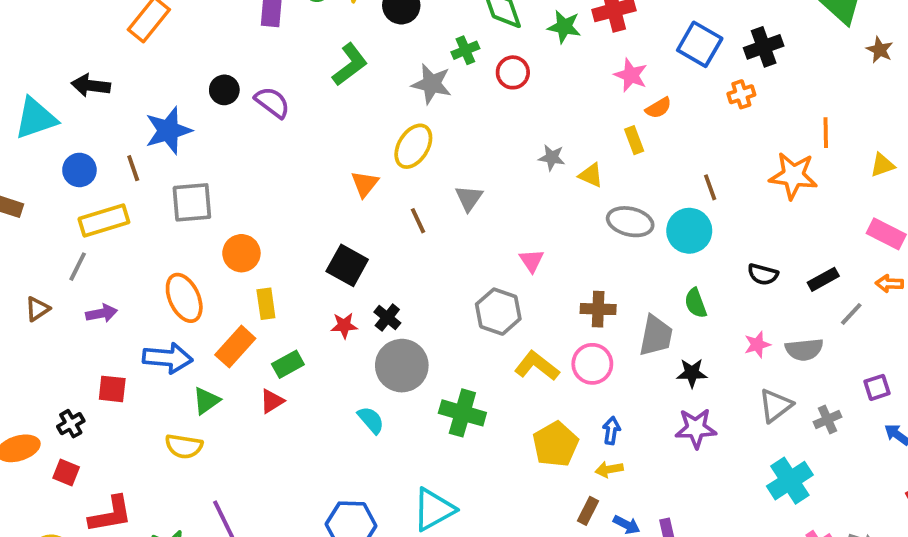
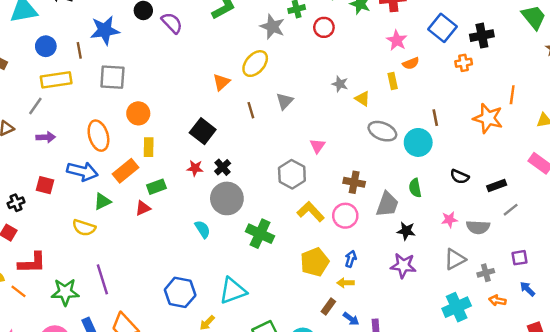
orange arrow: (889, 284) -> (497, 300), moved

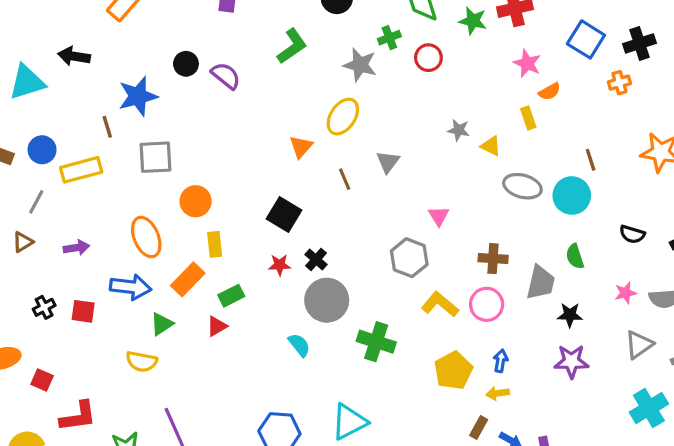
blue circle: (46, 46) -> (42, 150), moved
gray line: (35, 106) -> (36, 202), moved
black cross: (16, 203) -> (44, 307), moved

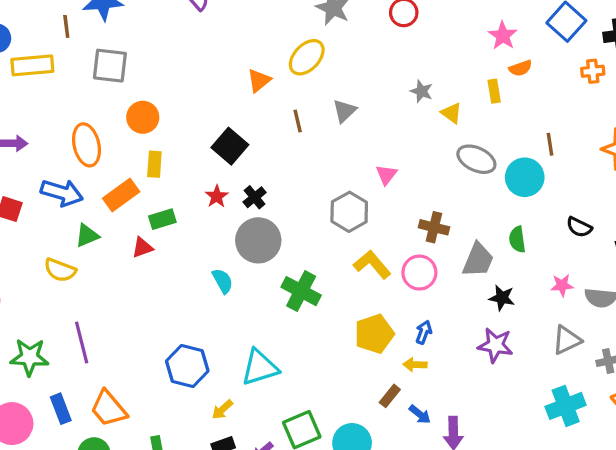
red star: (280, 265) -> (217, 196), turned 30

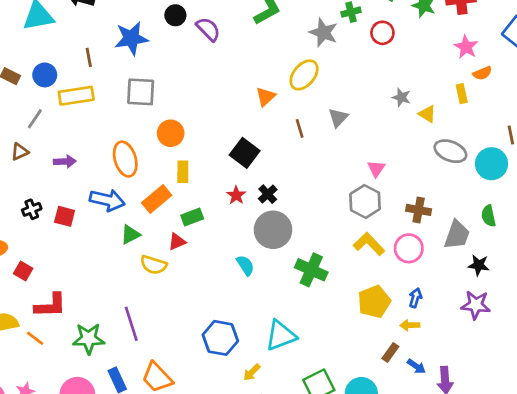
brown line: (66, 26) -> (89, 57), moved
gray hexagon: (349, 212) -> (365, 201), moved
yellow semicircle: (60, 270) -> (153, 265), moved

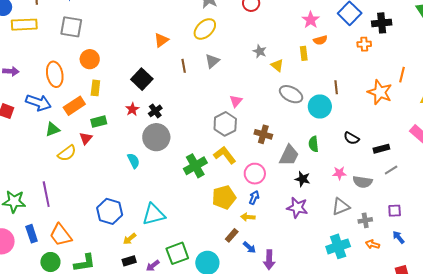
yellow ellipse: (304, 75) -> (205, 29), moved
red triangle: (177, 242) -> (86, 138), turned -32
pink circle: (409, 248) -> (255, 174), moved
yellow semicircle: (153, 265) -> (67, 153), turned -60
green cross: (311, 270) -> (195, 166), moved, turned 30

